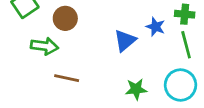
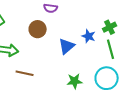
green cross: (185, 14) -> (110, 27), turned -32
brown circle: (65, 18) -> (38, 29), moved

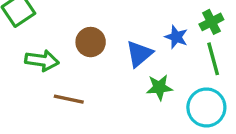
brown circle: (38, 29) -> (91, 42), moved
green star: (75, 81) -> (159, 87), moved

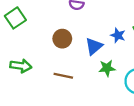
green arrow: (42, 60) -> (21, 66), moved
brown line: (69, 99) -> (63, 76), moved

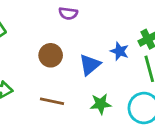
green star: (107, 68) -> (101, 104), moved

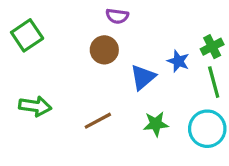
brown circle: (51, 55) -> (104, 50), moved
brown line: (52, 101) -> (98, 121), turned -40

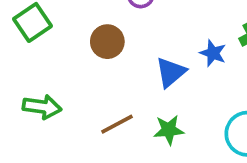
brown circle: (104, 50) -> (107, 42), moved
green star: (156, 124) -> (169, 130), moved

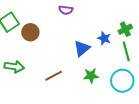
brown circle: (107, 42) -> (30, 32), moved
green star: (169, 130) -> (91, 76), moved

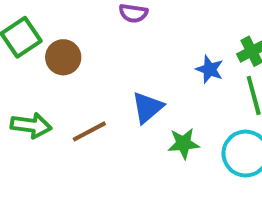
blue triangle: (82, 48) -> (147, 107), moved
brown line: (54, 76) -> (89, 131), moved

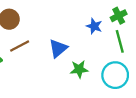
brown line: (89, 131) -> (20, 46), moved

